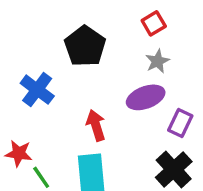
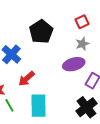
red arrow: (96, 125) -> (27, 79), moved, turned -120

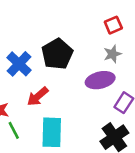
black pentagon: (41, 32) -> (57, 54), moved

